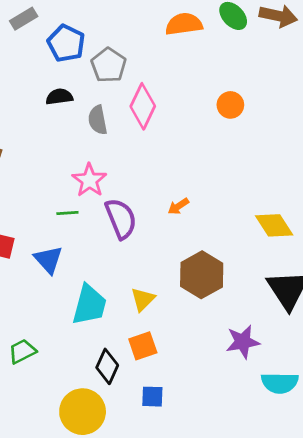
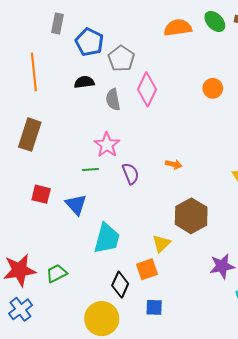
gray rectangle: (24, 19) -> (58, 24), turned -48
orange arrow: (178, 206) -> (174, 164), turned -133
purple semicircle: (121, 219) -> (131, 174), size x0.7
yellow triangle: (143, 299) -> (161, 244), moved

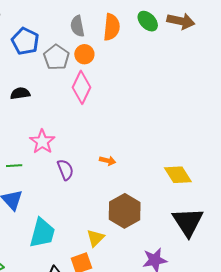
orange semicircle: (178, 28) -> (112, 27), turned 104
black semicircle: (84, 82) -> (20, 93), moved
orange circle: (213, 88) -> (84, 54), moved
gray semicircle: (113, 100) -> (77, 26), moved
green line: (90, 170) -> (14, 166), moved

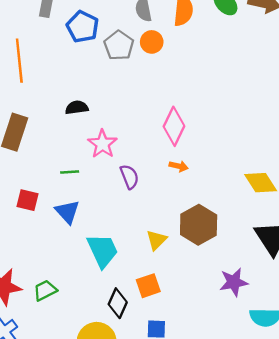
pink diamond: (81, 87) -> (174, 126), moved
black semicircle: (20, 93) -> (77, 108), moved
cyan trapezoid: (42, 233) -> (102, 251), turned -40
yellow triangle: (95, 238) -> (156, 240), moved

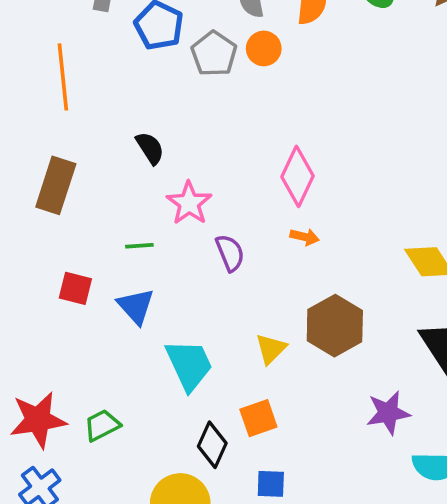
black semicircle: (77, 108) -> (150, 148), turned 65

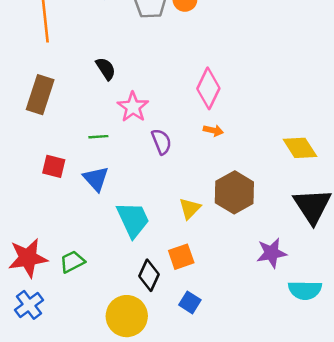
blue square: (271, 484) -> (190, 302), turned 30

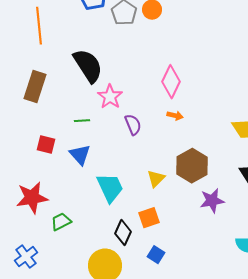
black semicircle: (106, 69) -> (88, 66), size x1.8
purple star: (272, 253) -> (212, 201), moved
red star: (28, 258) -> (32, 198), moved

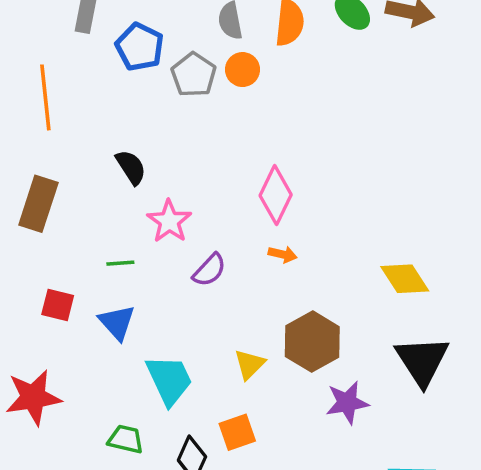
black semicircle: (88, 66) -> (131, 167), size x0.6
purple semicircle: (133, 125) -> (209, 270), turned 65
green trapezoid: (61, 222) -> (126, 439), moved, turned 40

